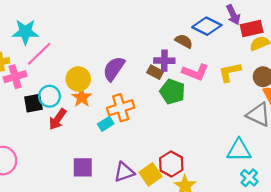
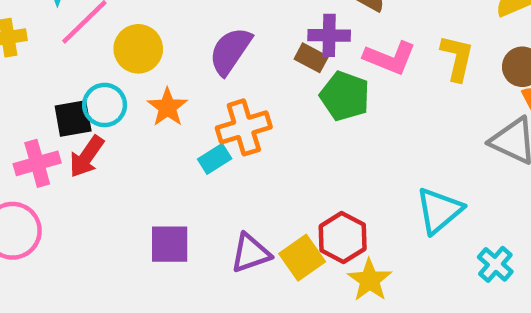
yellow L-shape: (230, 72) -> (457, 58), turned 115
pink cross: (15, 77) -> (37, 163), moved
yellow circle: (78, 79) -> (138, 49), moved
red arrow: (58, 119) -> (87, 157), moved
cyan triangle: (239, 150) -> (439, 211), moved, turned -40

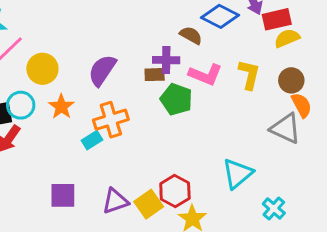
brown rectangle: (311, 58) -> (155, 75), turned -30

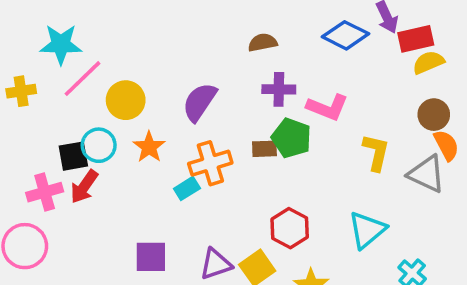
brown semicircle: (191, 35) -> (263, 43), moved, turned -40
brown rectangle: (155, 75) -> (264, 149), moved
yellow L-shape: (249, 75) -> (376, 152), moved
red hexagon: (175, 191) -> (290, 228), moved

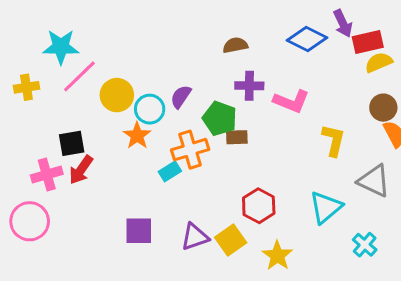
purple semicircle: (200, 102) -> (181, 97), size x0.7
green pentagon: (291, 138) -> (220, 118), moved
cyan circle: (99, 145) -> (150, 109), moved
gray triangle: (427, 174) -> (374, 181), moved

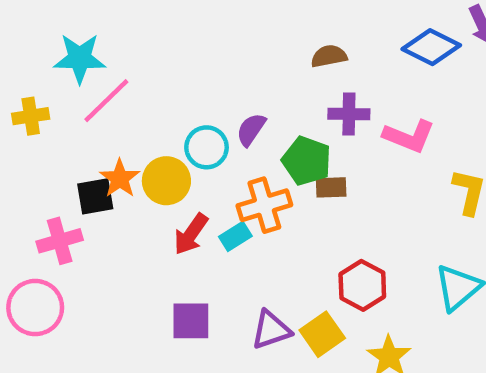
yellow circle: (117, 95) -> (166, 181), moved
orange star: (137, 136) -> (120, 178), moved
red arrow: (81, 170) -> (191, 234), moved

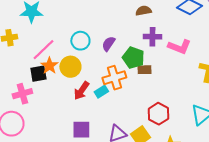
pink line: (106, 101) -> (43, 50), moved
cyan circle: (207, 147) -> (80, 41), moved

